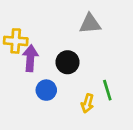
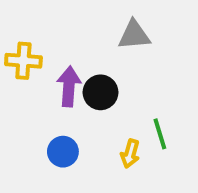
purple arrow: (30, 58) -> (69, 86), moved
blue circle: (46, 90) -> (63, 152), moved

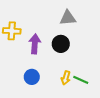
black circle: (101, 92) -> (61, 44), moved
green line: (160, 134) -> (81, 80), moved, turned -49

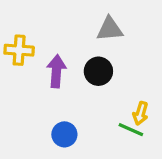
blue circle: (32, 77) -> (64, 134), moved
yellow arrow: (66, 78) -> (141, 113), moved

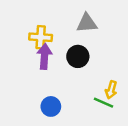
yellow cross: (19, 50) -> (41, 37), moved

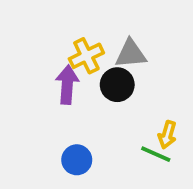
gray triangle: (87, 23) -> (131, 54), moved
yellow cross: (41, 37) -> (86, 56), moved, turned -30

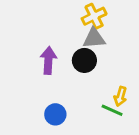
yellow cross: (86, 56) -> (94, 16), moved

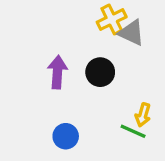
gray triangle: (94, 38) -> (131, 33), moved, turned 30

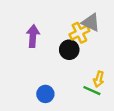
yellow cross: (112, 20) -> (79, 33), moved
purple arrow: (57, 72) -> (33, 36), moved

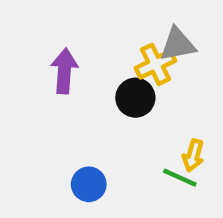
gray triangle: (91, 22) -> (178, 44), turned -36

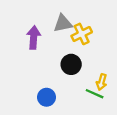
gray triangle: (178, 44) -> (63, 23), moved
black circle: (135, 98) -> (71, 64), moved

